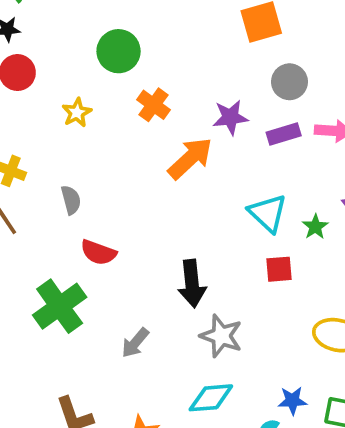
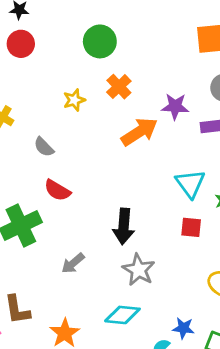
yellow star: (77, 113) -> (74, 100), moved
gray semicircle: (71, 200) -> (44, 147), turned 140

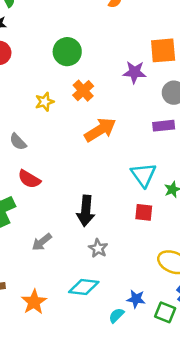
purple star: (175, 106) -> (134, 72), moved
gray star: (139, 270) -> (98, 248), size x0.7

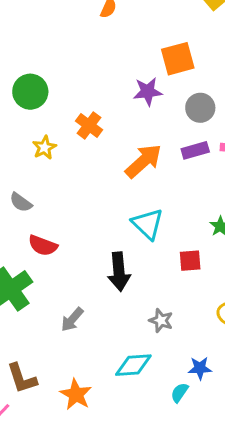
green circle: (67, 52) -> (30, 92), moved
orange arrow: (100, 130) -> (143, 161), moved
cyan triangle: (143, 175) -> (148, 224), moved
gray star: (98, 248) -> (161, 320), moved

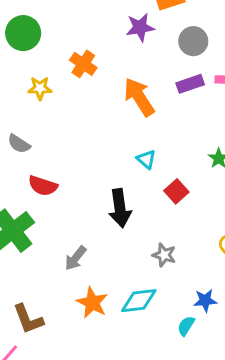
yellow star: (44, 148) -> (40, 88), turned 30
orange arrow: (143, 161) -> (139, 97), turned -78
cyan triangle: (148, 224) -> (146, 159), size x0.6
red square: (190, 261) -> (176, 191), moved, turned -35
orange star: (76, 394) -> (92, 303), moved

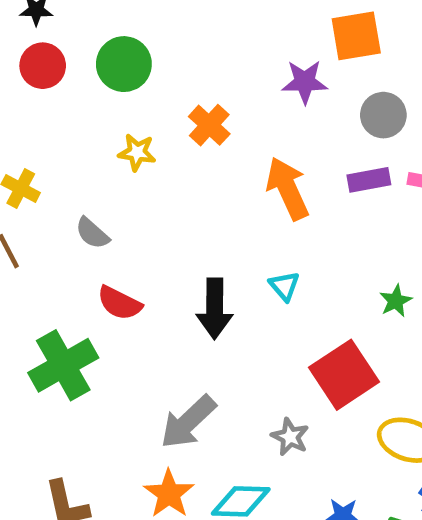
red square: (176, 191) -> (344, 375), moved, size x1.8
black arrow: (120, 208) -> (215, 309), moved
gray arrow: (76, 258) -> (188, 422), moved, size x1.5

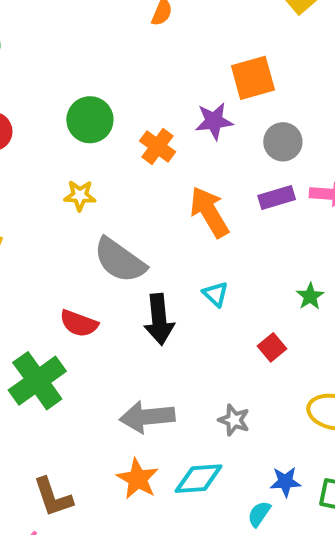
green circle: (124, 64) -> (90, 120), moved
orange cross: (209, 125) -> (158, 146), moved
gray semicircle: (92, 233) -> (120, 260), moved, size x1.8
red square: (344, 375) -> (272, 347), moved, size x0.5
gray arrow: (188, 422) -> (147, 417), turned 44

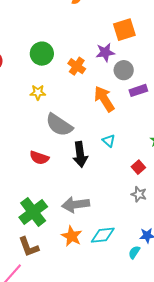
gray circle: (283, 142) -> (124, 70), moved
green cross: (37, 381) -> (33, 212), moved
gray star: (234, 420) -> (139, 194), moved

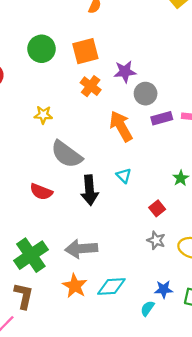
orange square: (124, 30) -> (85, 51), moved
green circle: (42, 54) -> (42, 49), moved
brown L-shape: (29, 247) -> (24, 296), turned -150

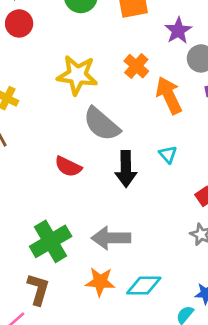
purple star: (125, 72) -> (178, 31), turned -30
orange cross: (91, 86) -> (136, 66), moved
yellow star: (43, 115) -> (77, 75), size x1.8
orange star: (75, 286) -> (100, 282), turned -30

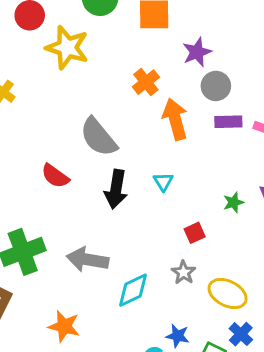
yellow star: (77, 75) -> (67, 48), moved
orange star: (100, 282) -> (64, 326), moved
cyan diamond: (144, 286) -> (133, 290), moved, turned -36

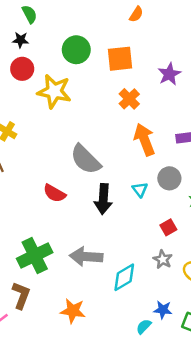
purple star: (197, 52) -> (169, 74), moved
orange cross: (146, 82) -> (129, 99), moved
gray circle: (216, 86) -> (169, 178), moved

